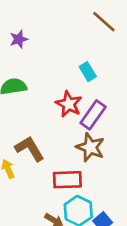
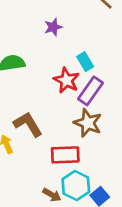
purple star: (19, 39) -> (53, 27), moved
cyan rectangle: (88, 72) -> (85, 62), moved

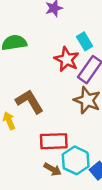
red rectangle: (65, 155) -> (54, 141), moved

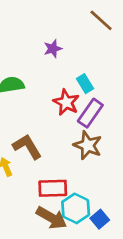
brown arrow: (53, 169) -> (51, 218), size x1.6

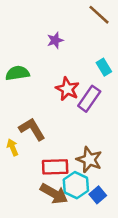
cyan rectangle: (85, 84) -> (104, 67), moved
brown star: (88, 145) -> (89, 160), moved

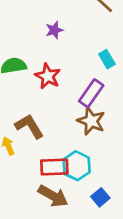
red star: (67, 89) -> (48, 76), moved
brown star: (89, 160) -> (91, 121), moved
cyan hexagon: (76, 185) -> (77, 166), moved

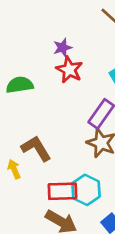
red star: (48, 76) -> (69, 70), moved

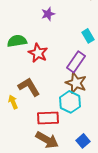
red star: (69, 70) -> (38, 53), moved
cyan hexagon: (86, 190) -> (70, 102), moved

